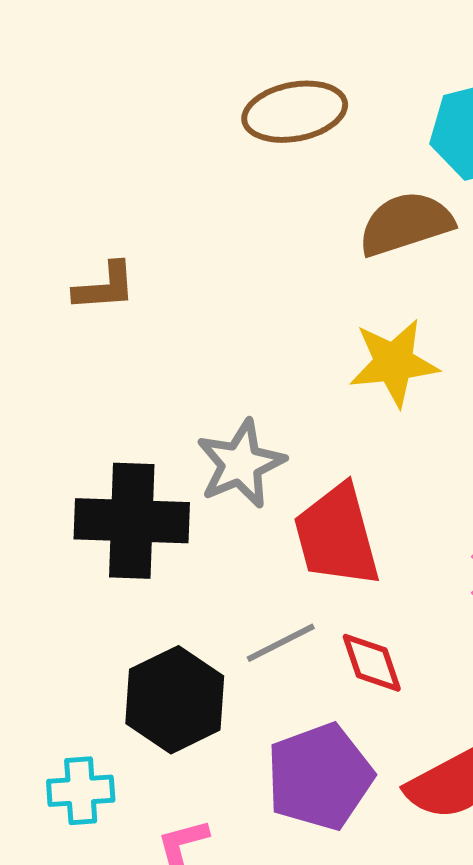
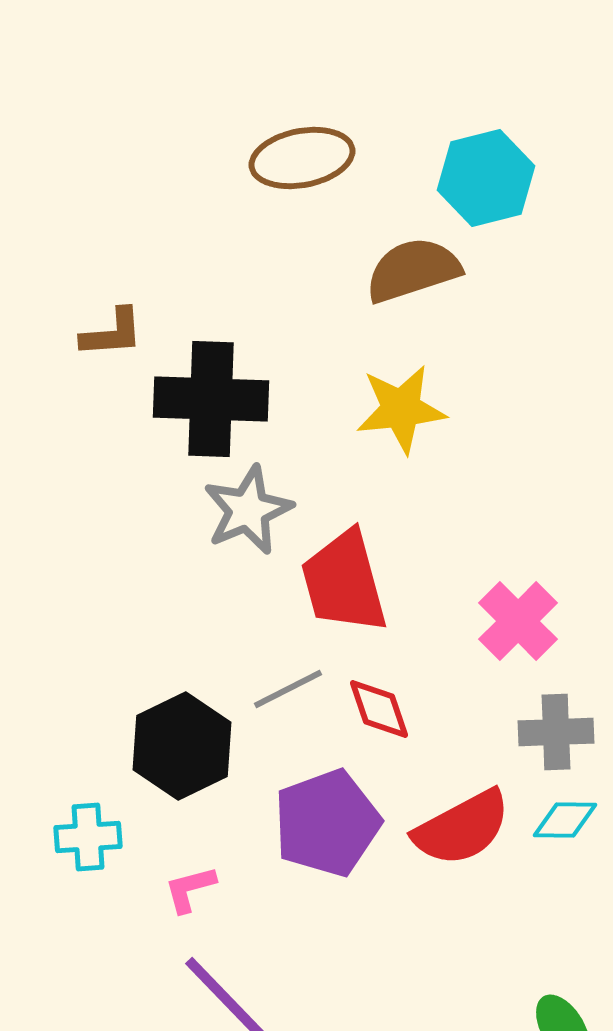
black cross: (132, 521) -> (211, 399), moved

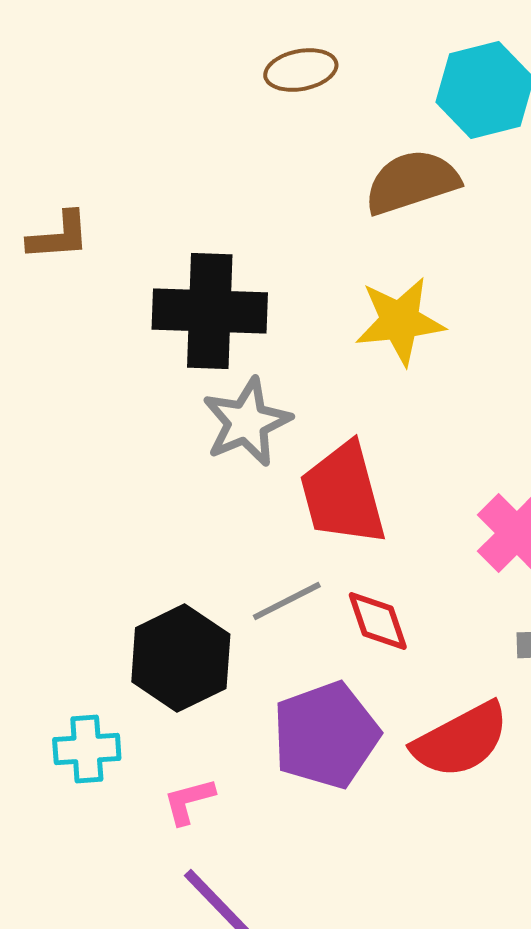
brown ellipse: (302, 158) -> (301, 70), size x0.7
brown L-shape: (112, 333) -> (59, 236), moved

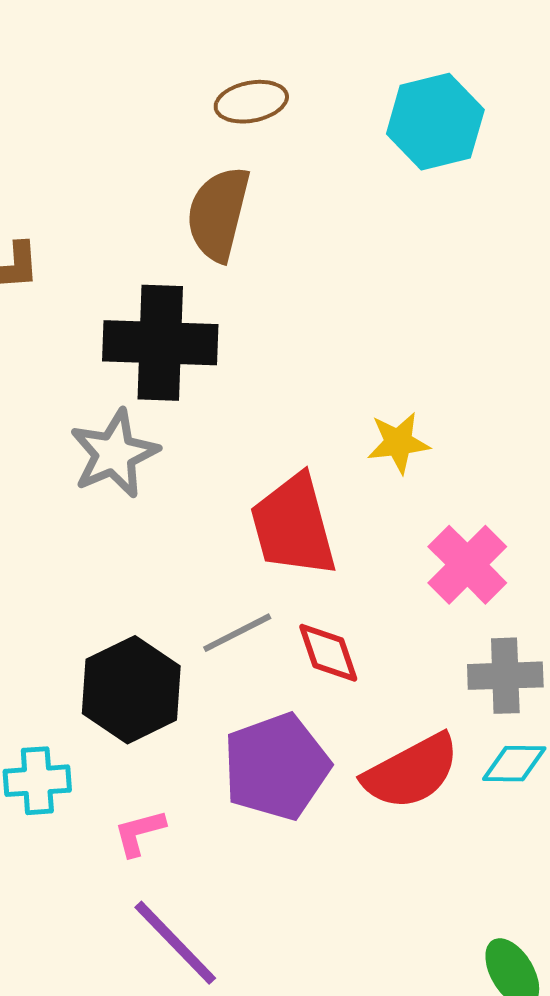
brown semicircle: (412, 182) -> (218, 214), moved, turned -58
yellow star: (400, 321) -> (398, 443), moved, size x0.7
gray star: (247, 422) -> (114, 454), moved

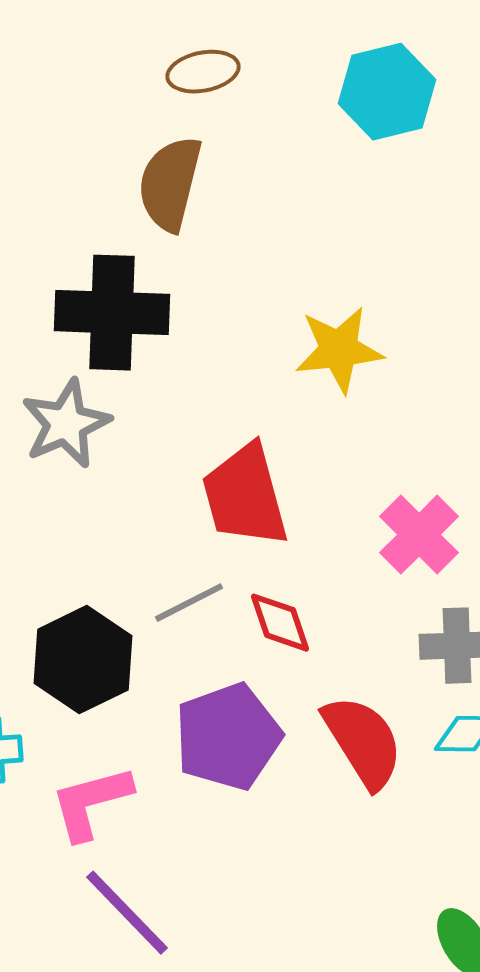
yellow star: (398, 443) -> (339, 350), moved, size x1.4
red semicircle: (411, 772) -> (363, 742), turned -94
pink L-shape: (139, 833) -> (91, 803), size x1.6

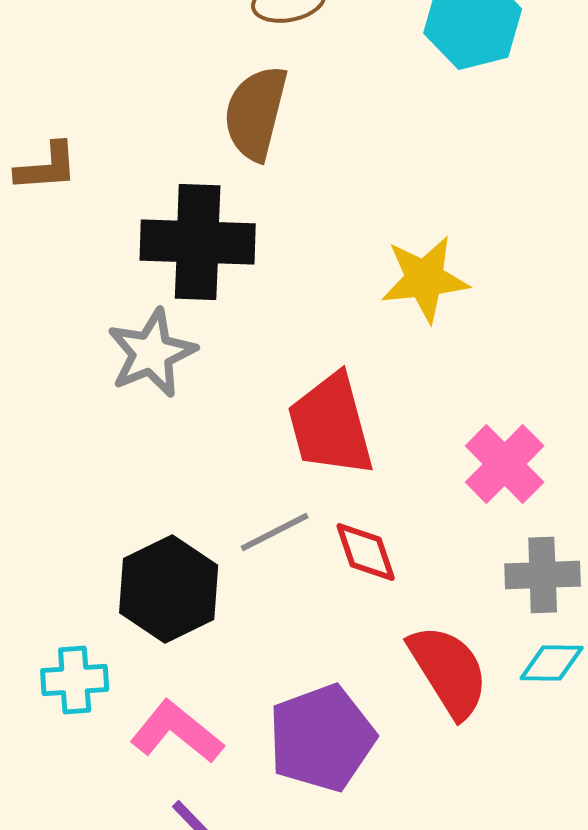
purple pentagon: (228, 737) -> (322, 738), moved
pink L-shape: (91, 803) -> (177, 732), turned 54

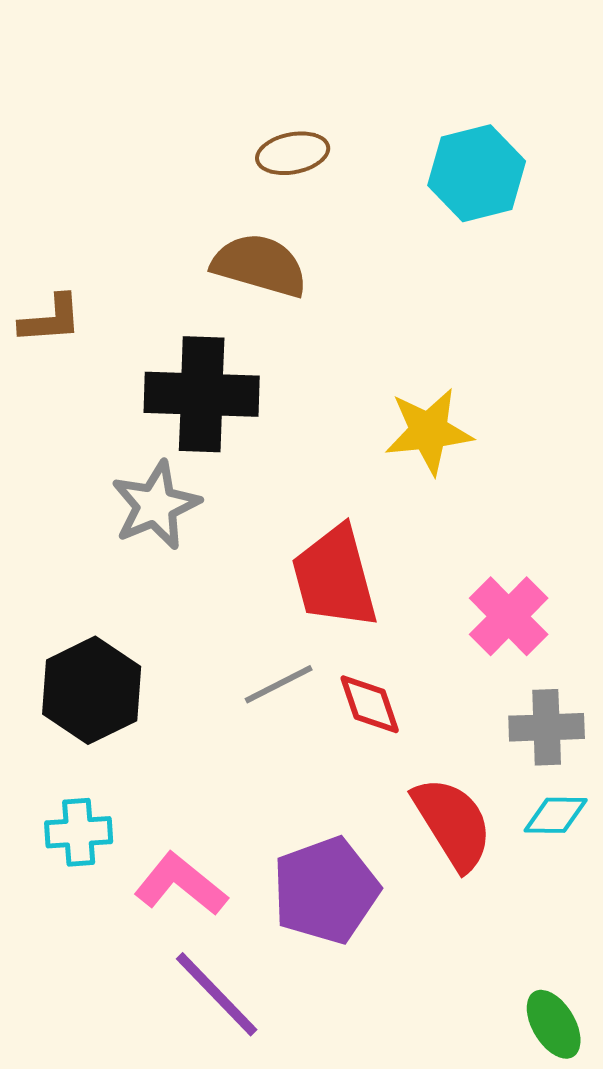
brown semicircle: (256, 113) -> (260, 265), turned 92
black hexagon: (169, 589) -> (92, 690), moved

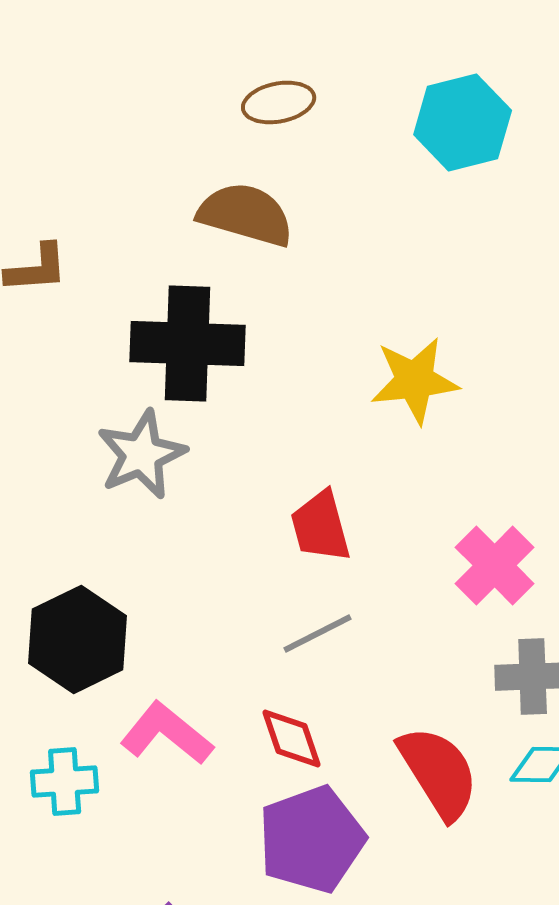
red trapezoid: (335, 577) -> (321, 526), size x0.7
gray line: (279, 684) -> (318, 633), moved
red diamond: (370, 704) -> (292, 738), moved
pink L-shape: (181, 884) -> (167, 733), moved

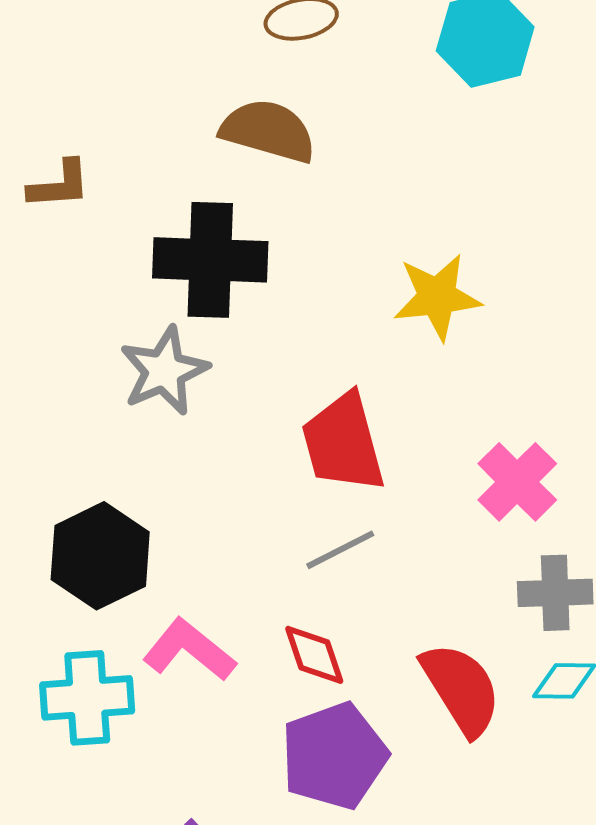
red trapezoid: (321, 526) -> (343, 443), size x1.4
cyan cross: (65, 781) -> (87, 698), size x1.4

